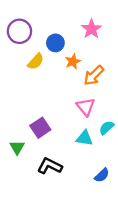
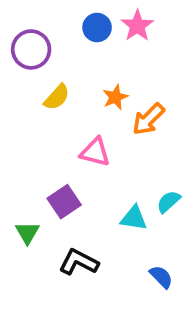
pink star: (91, 29) -> (137, 26), moved
blue circle: (55, 43) -> (97, 27), moved
pink triangle: (86, 107) -> (95, 152), moved, turned -36
blue semicircle: (102, 175) -> (161, 277), turned -91

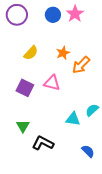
purple circle: (31, 49) -> (17, 15), moved
purple square: (64, 202) -> (25, 88), moved, turned -30
green triangle: (27, 233) -> (23, 126), moved

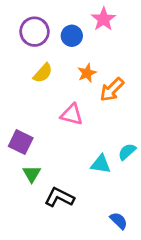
purple circle: (17, 15) -> (35, 32), moved
blue circle: (53, 15) -> (72, 36), moved
purple square: (25, 88) -> (21, 142), moved
blue semicircle: (88, 151) -> (119, 221), moved

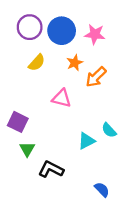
pink star: (104, 19) -> (95, 34), moved, turned -30
blue circle: (72, 36) -> (62, 31), size x1.5
cyan semicircle: (127, 152) -> (109, 130), turned -91
cyan triangle: (101, 164) -> (86, 141), turned -36

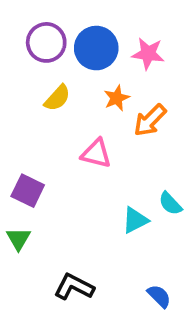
green triangle: (27, 149) -> (18, 239), moved
black L-shape: (51, 169) -> (74, 287), moved

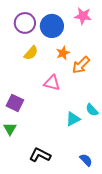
pink star: (148, 54) -> (83, 16), moved

